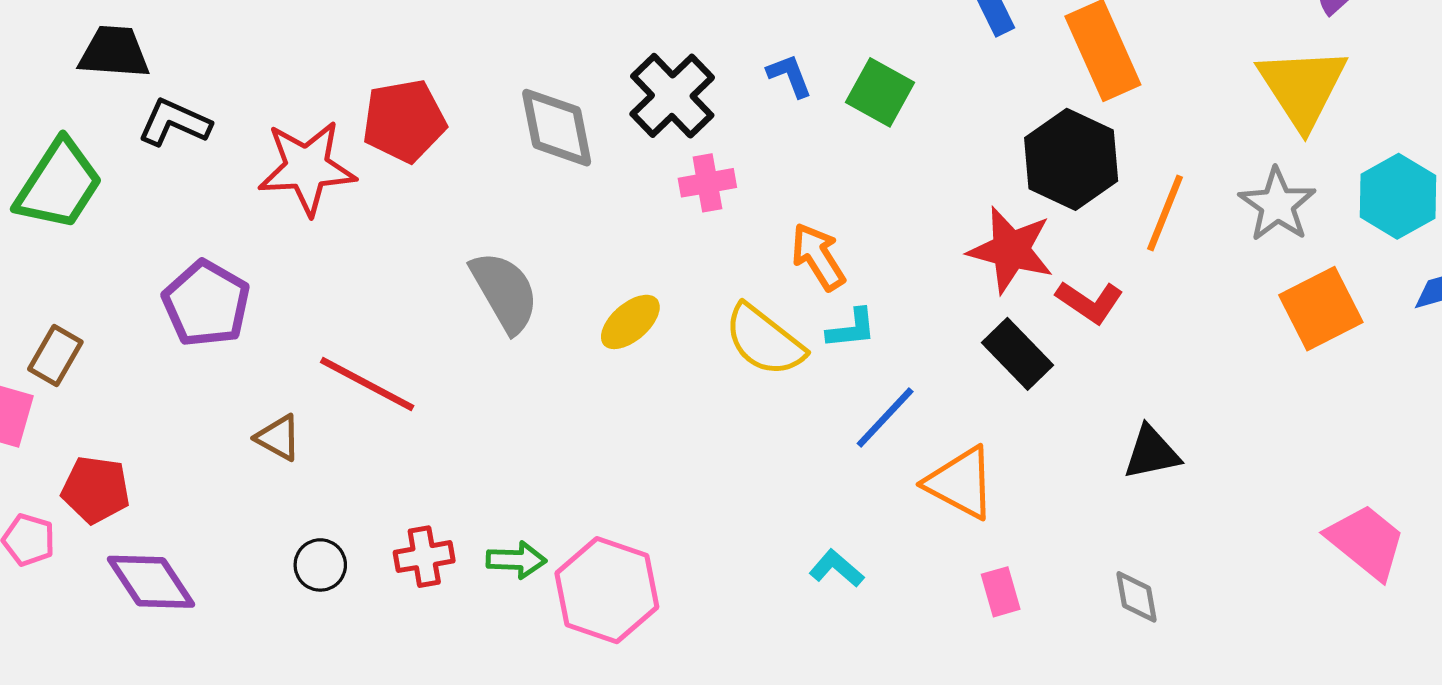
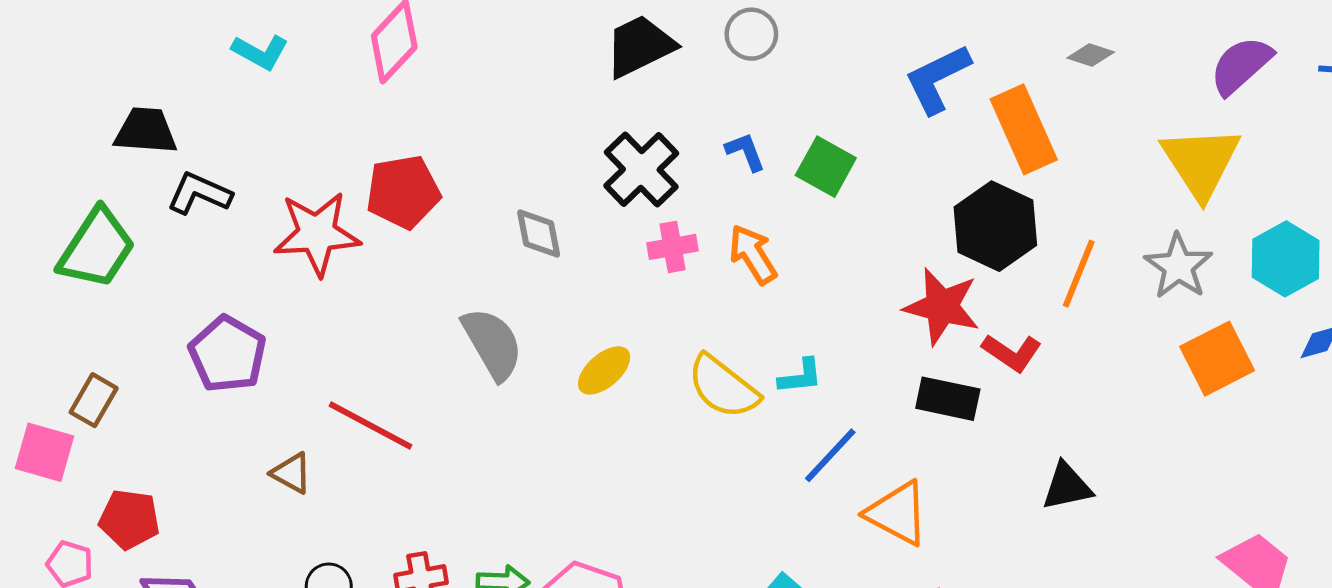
gray diamond: (557, 128) -> (539, 234), moved, size x0.7
orange arrow: (818, 257) -> (753, 254), moved
black rectangle: (1017, 354) -> (948, 399), turned -34

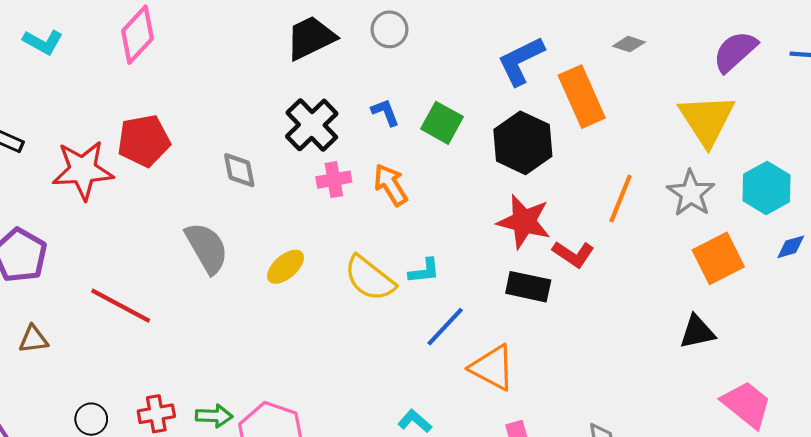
black hexagon: (995, 226) -> (523, 143), moved
brown triangle: (292, 473) -> (33, 339), moved, turned -36
black triangle: (1067, 487) -> (697, 332), moved

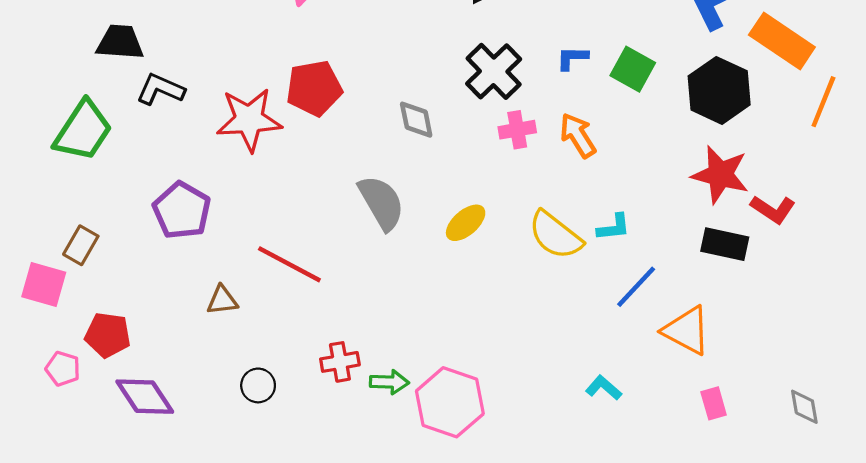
orange rectangle: (582, 97) -> (782, 41), turned -32
blue L-shape: (385, 112) -> (572, 58), turned -68
orange line: (621, 198) -> (823, 102), moved
brown triangle: (33, 339) -> (222, 300), moved
red cross: (156, 414) -> (340, 362), moved

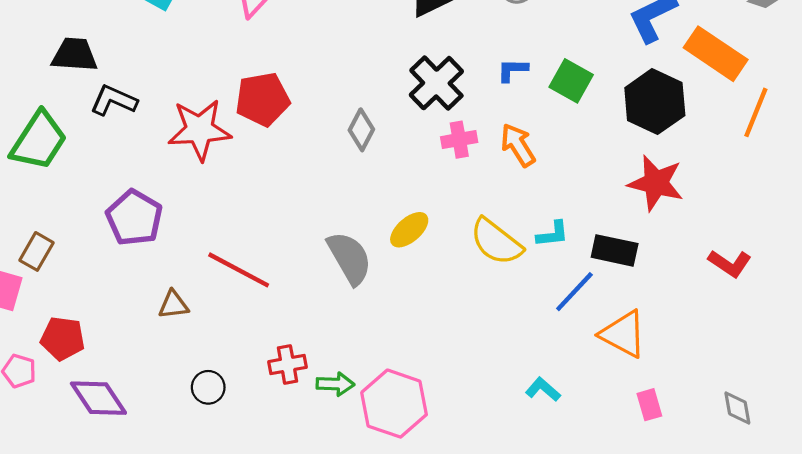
gray diamond: (416, 120) -> (361, 130), turned 39
gray semicircle: (381, 203) -> (349, 258), moved
red L-shape: (773, 209) -> (730, 263), moved
black rectangle: (725, 244) -> (615, 250), moved

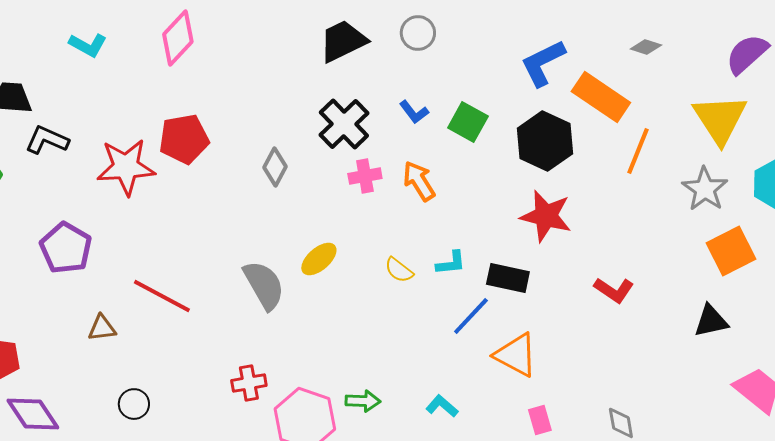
blue L-shape: (512, 70) -> (414, 112), turned -128
yellow semicircle: (496, 242) -> (399, 270), size x0.6
red cross: (288, 364) -> (249, 383), moved
green arrow: (335, 384) -> (363, 401), moved

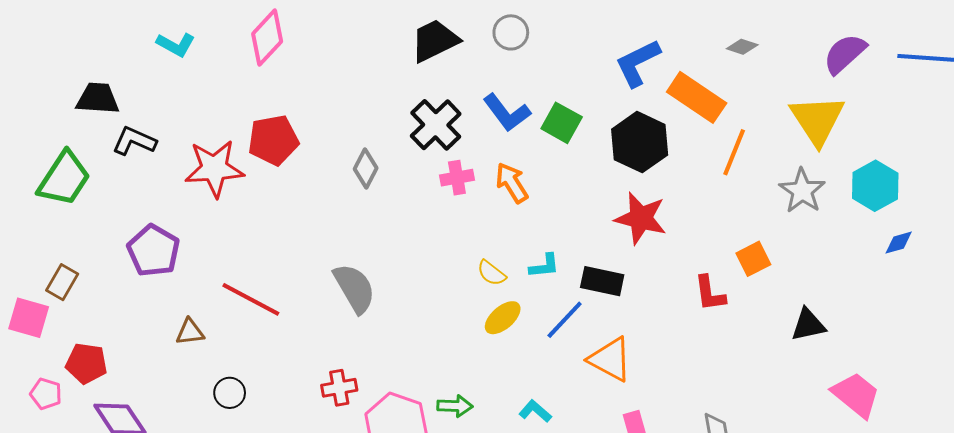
blue L-shape: (414, 112) -> (507, 113), size x1.6
orange square: (731, 251) -> (753, 259), moved, size x0.7
yellow ellipse: (319, 259) -> (503, 318), moved
red L-shape: (614, 290) -> (710, 293), turned 48
black circle: (134, 404) -> (230, 393), moved

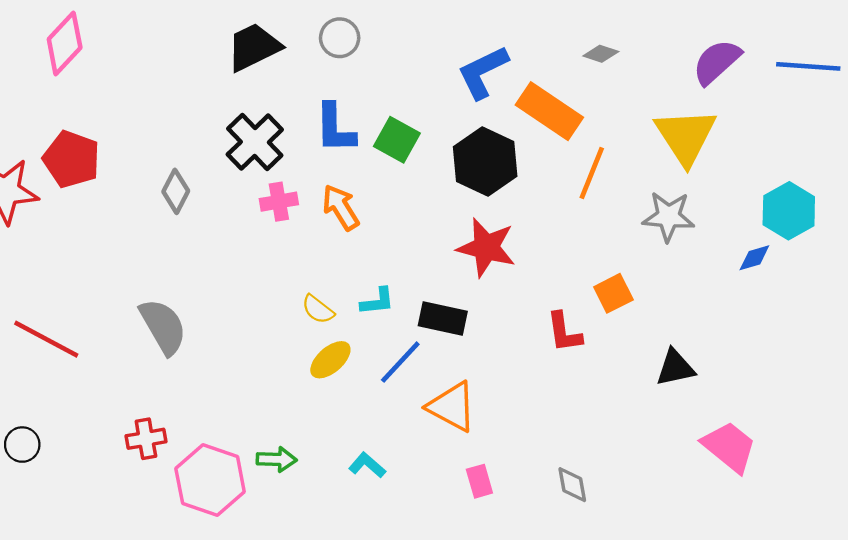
blue L-shape: (507, 113) -> (335, 128), turned 36
red pentagon: (273, 140) -> (71, 159), turned 30
cyan hexagon: (875, 186) -> (789, 211), moved
gray star: (802, 191) -> (668, 217), turned -30
blue diamond: (899, 243) -> (754, 258), moved

